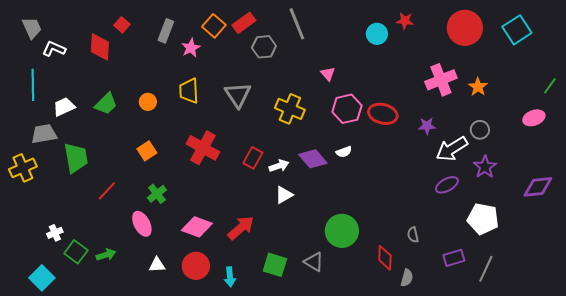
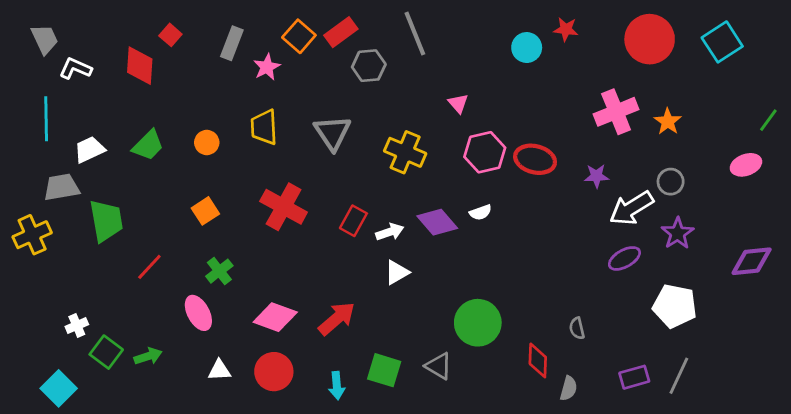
purple rectangle: (454, 258) -> (634, 377), moved
cyan arrow: (230, 277) -> (337, 386), moved

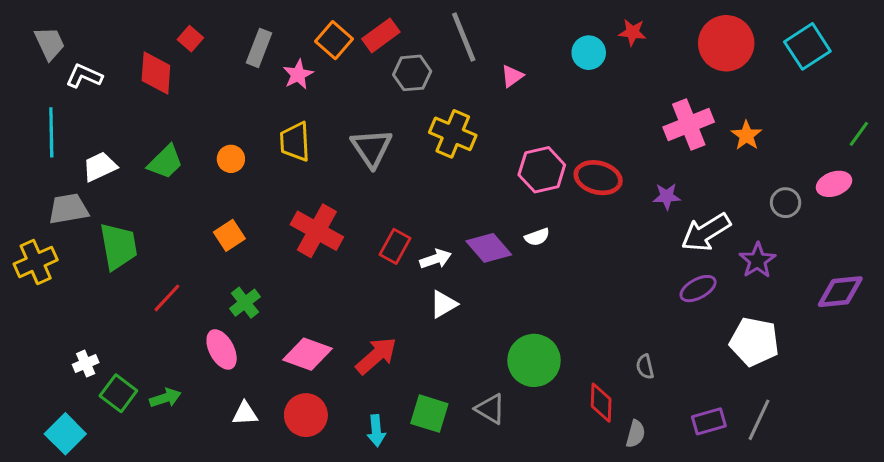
pink triangle: (458, 103) -> (512, 76), moved, turned 35
yellow cross: (405, 152) -> (453, 134), moved
gray circle: (671, 182) -> (786, 203), moved

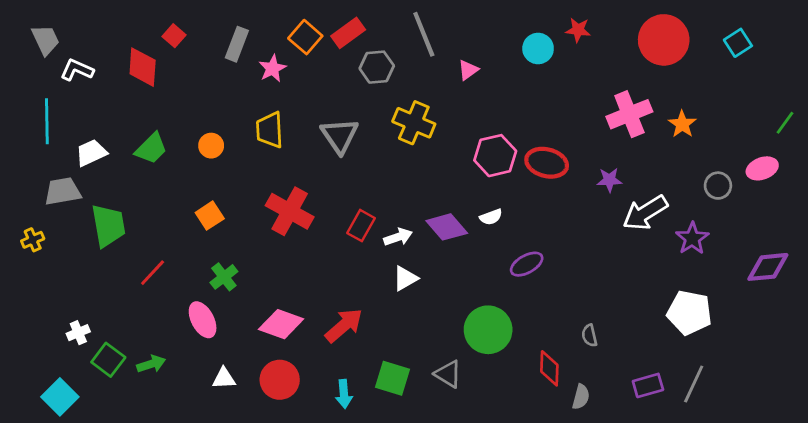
cyan square: (807, 46) -> (738, 43), size x0.7
yellow cross: (36, 262) -> (33, 240), size x0.6
purple ellipse: (698, 289) -> (527, 264), moved

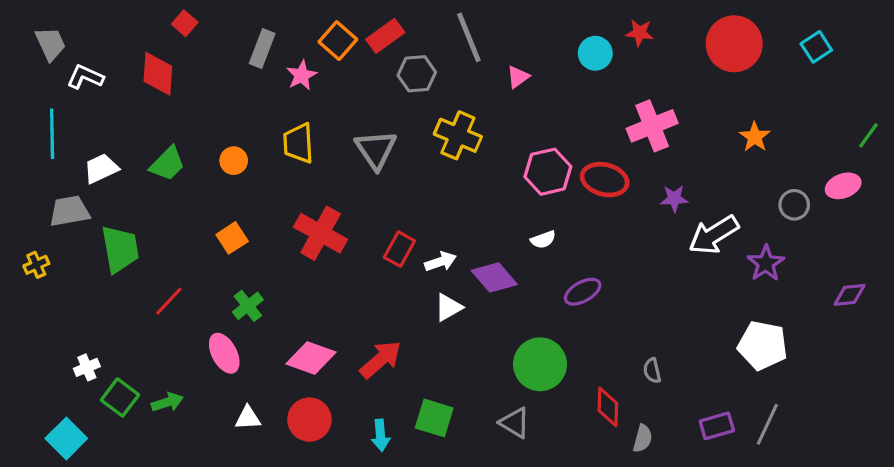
red square: (174, 36) -> (185, 23), moved
pink cross: (629, 114) -> (652, 126), moved
purple diamond: (447, 227) -> (494, 277), moved
purple diamond: (768, 267) -> (849, 295), size x0.7
gray triangle: (448, 374) -> (515, 423), moved

